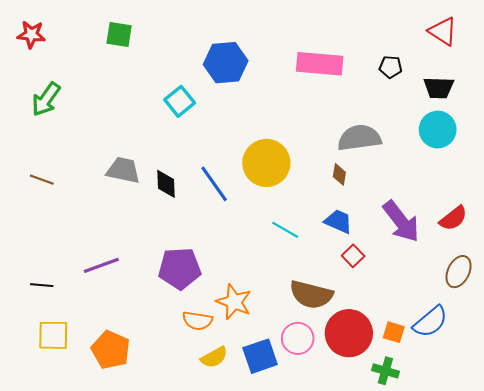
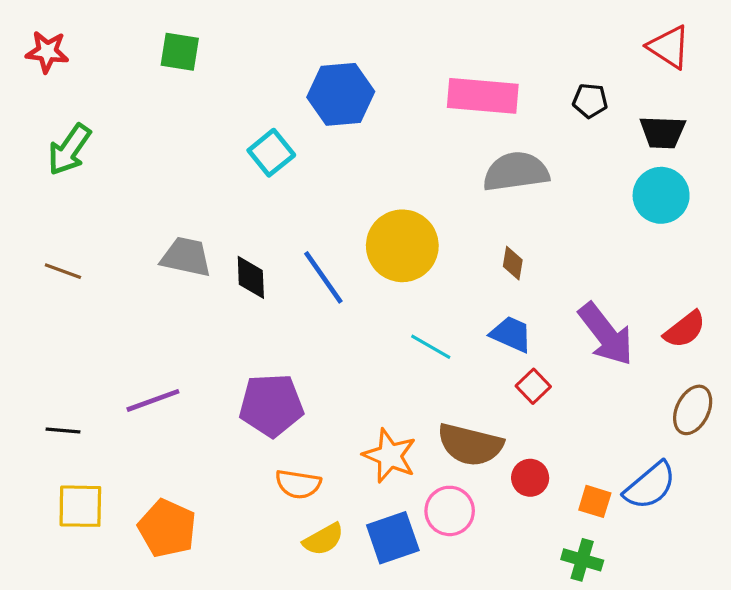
gray semicircle: (359, 138) -> (516, 172), moved
orange star: (234, 302) -> (390, 456), moved
red circle: (349, 333) -> (530, 478), moved, size x0.5

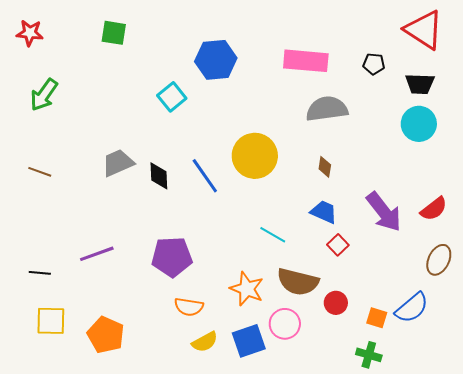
red triangle: (669, 47) -> (424, 30), size x1.4
gray trapezoid: (186, 257) -> (118, 163), turned -36
cyan line: (431, 347) -> (273, 235), moved

